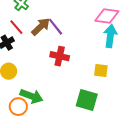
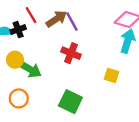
green arrow: (31, 96) -> (30, 69), moved
green square: (87, 100) -> (70, 102), moved

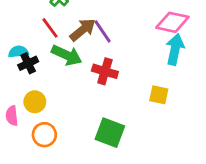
black cross: (18, 30) -> (28, 63), moved
yellow circle: (15, 60) -> (35, 102), moved
green arrow: (30, 69) -> (67, 55), moved

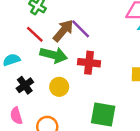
black cross: (28, 63) -> (25, 85), moved
yellow circle: (35, 102) -> (59, 87), moved

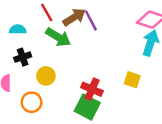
red cross: (89, 63) -> (92, 89), moved
yellow circle: (59, 87) -> (46, 76), moved

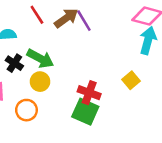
green arrow: (58, 37) -> (40, 59), moved
black cross: (23, 57) -> (14, 63), turned -35
yellow square: (132, 80) -> (131, 80), turned 35

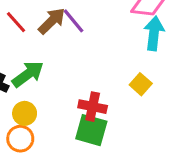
green arrow: (40, 59) -> (28, 74), turned -56
yellow circle: (40, 82) -> (25, 113), moved

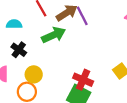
green arrow: (28, 74) -> (54, 35), moved

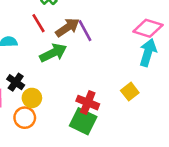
black cross: (19, 50) -> (16, 82), moved

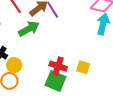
yellow square: (130, 92) -> (83, 67), moved, turned -32

